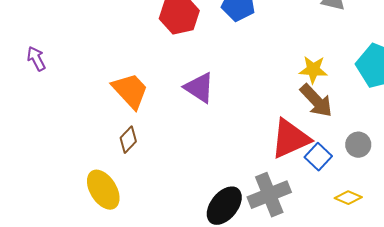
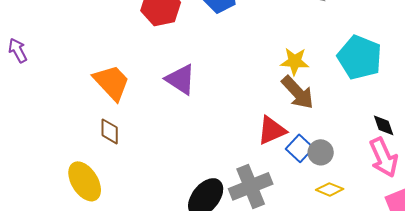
red triangle: (290, 139) -> (272, 130), size x0.7
brown diamond: (128, 140) -> (110, 131), turned -44
gray circle: (358, 145) -> (321, 152), moved

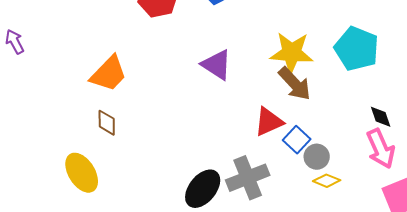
yellow star: (295, 61) -> (292, 53), size x1.5
purple triangle: (181, 79) -> (217, 65), moved
orange trapezoid: (112, 82) -> (109, 74), turned 87
gray circle: (321, 152) -> (317, 157), moved

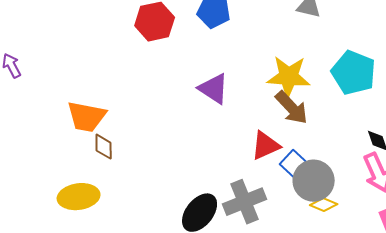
orange trapezoid: (109, 74) -> (87, 117), moved, turned 57
gray circle: (317, 157) -> (314, 181), size x1.6
yellow ellipse: (82, 173) -> (79, 197), turned -66

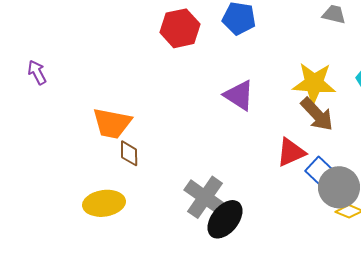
gray cross: (245, 202) -> (205, 197), moved, turned -33

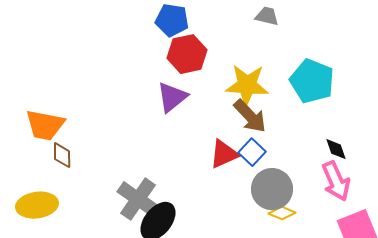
red hexagon: (180, 28) -> (187, 54), moved
purple triangle: (239, 95) -> (172, 97), turned 48
blue square: (319, 170) -> (252, 152), moved

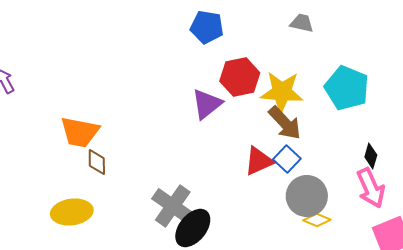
red hexagon: (187, 54) -> (240, 77), moved
black diamond: (336, 149) -> (371, 156), turned 35

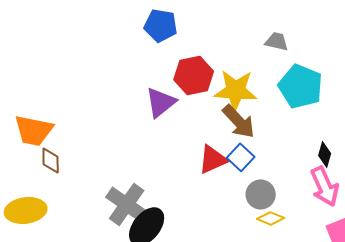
gray trapezoid: (302, 23) -> (277, 41), moved
gray circle: (307, 196) -> (261, 194), size x0.7

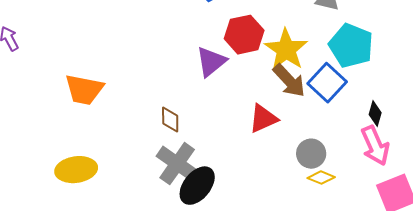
yellow star: (236, 90) -> (286, 50), turned 30
blue square: (241, 157) -> (327, 83), moved, size x1.4
brown diamond: (51, 160) -> (170, 120), moved

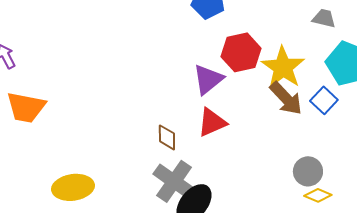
blue square: (327, 83) -> (324, 100), size x0.7
orange trapezoid: (84, 90) -> (26, 107), moved
red triangle: (263, 119) -> (212, 122), moved

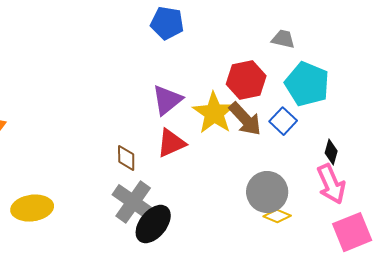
red hexagon: (241, 52) -> (246, 80), moved
yellow star: (283, 67) -> (214, 113), moved
gray circle: (308, 171) -> (267, 192), size x1.4

